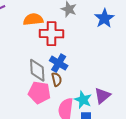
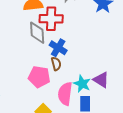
gray diamond: (37, 70) -> (37, 33), moved
purple triangle: (102, 96) -> (101, 80), turned -48

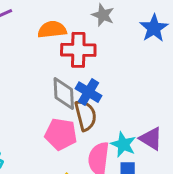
gray diamond: (37, 33) -> (64, 94), moved
brown semicircle: (56, 64) -> (86, 115), size x1.5

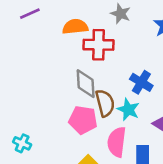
blue cross: (88, 92) -> (141, 82), moved
cyan star: (123, 144) -> (128, 110), moved

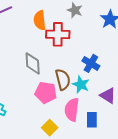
orange semicircle: (75, 27) -> (40, 20), turned -90
gray diamond: (86, 84) -> (33, 63), moved

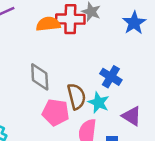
orange semicircle: (40, 20) -> (48, 24), turned 90
red cross: (58, 34) -> (70, 19), moved

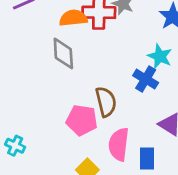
gray diamond: (40, 77) -> (63, 53), moved
cyan star: (99, 103) -> (160, 56), moved

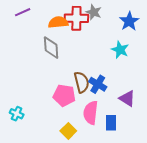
blue cross: (146, 79) -> (98, 84), moved

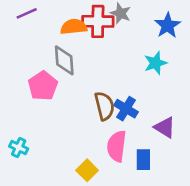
cyan star: (120, 50) -> (155, 63), turned 30
pink pentagon: (64, 95) -> (43, 86), moved, turned 30

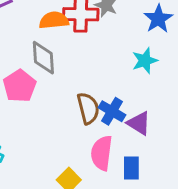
purple triangle: (165, 127) -> (139, 123), moved

